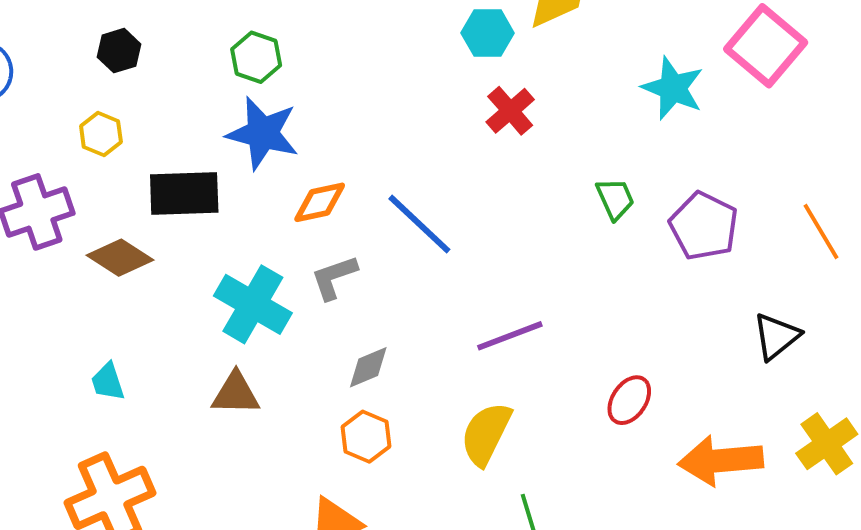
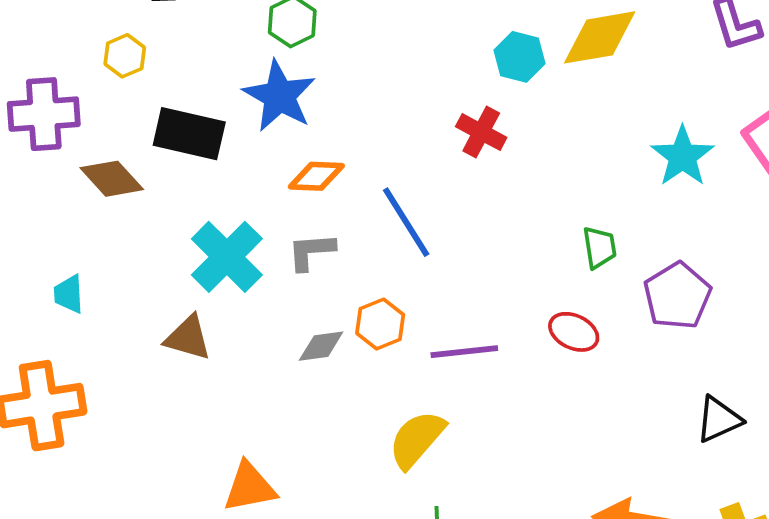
red cross: (510, 111) -> (481, 132), moved, turned -36
red ellipse: (629, 400) -> (574, 332), moved, turned 66
orange hexagon: (366, 437) -> (380, 324), moved

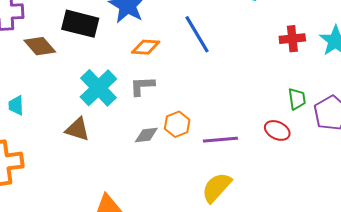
red cross: (481, 132) -> (292, 39), moved, turned -35
blue line: (406, 222) -> (197, 34), moved
green trapezoid: (599, 247) -> (297, 99), moved
yellow semicircle: (417, 439) -> (217, 187), moved

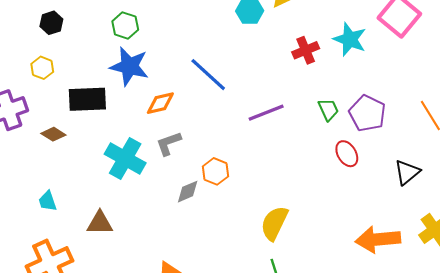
brown diamond: (40, 46) -> (53, 134), size x0.7
brown triangle: (77, 129) -> (100, 223), moved
red ellipse: (277, 130) -> (347, 154), moved, turned 50
purple line: (220, 140) -> (266, 113), moved

